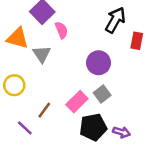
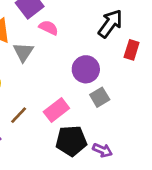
pink semicircle: (61, 30) -> (49, 28), turned -49
gray square: (102, 94) -> (100, 97), moved

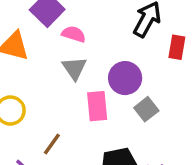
gray triangle: (23, 52) -> (74, 68), moved
pink rectangle: (56, 110) -> (97, 106), moved, turned -50

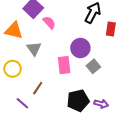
pink semicircle: (74, 34) -> (49, 23), turned 32
gray triangle: (74, 68) -> (34, 49), moved

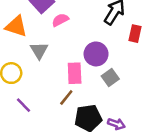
pink semicircle: (49, 23) -> (60, 20), turned -80
brown line: (38, 88) -> (66, 97), moved
purple line: (22, 103) -> (23, 105), moved

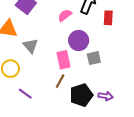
pink semicircle: (60, 20) -> (65, 15), moved
gray square: (110, 77) -> (94, 58), turned 32

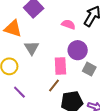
pink semicircle: (65, 15) -> (68, 24), turned 48
gray square: (94, 58) -> (89, 69), turned 32

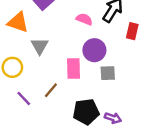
gray square: (89, 69) -> (108, 73), turned -32
brown line: (54, 86) -> (51, 90), moved

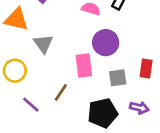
red rectangle: (132, 31) -> (146, 68), moved
gray square: (108, 73) -> (118, 78), moved
purple arrow: (113, 118) -> (139, 108), moved

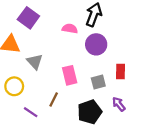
purple circle: (106, 43) -> (96, 44), moved
purple arrow: (139, 108) -> (119, 104), turned -136

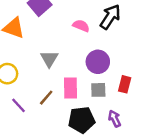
purple circle: (96, 44) -> (98, 62), moved
gray triangle: (35, 62) -> (49, 59), moved
pink rectangle: (70, 75) -> (70, 88), moved

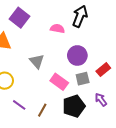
red rectangle: (125, 84) -> (103, 70), turned 48
pink rectangle: (70, 88) -> (59, 82), turned -42
brown line: (46, 98) -> (42, 110), moved

